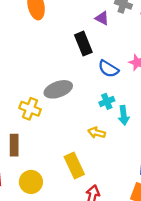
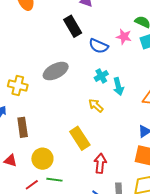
yellow cross: (30, 109) -> (18, 86), moved
yellow arrow: (97, 133) -> (96, 106), turned 35

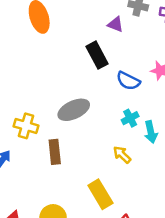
brown rectangle: (23, 127) -> (55, 152), moved

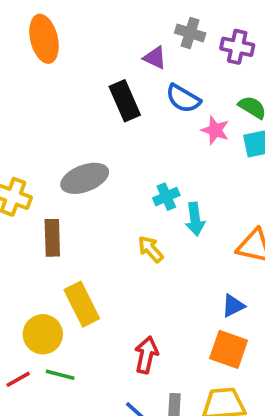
blue semicircle: (128, 81) -> (183, 98), moved
yellow rectangle: (100, 194) -> (82, 304), moved

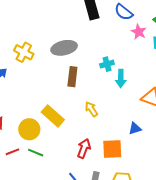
brown rectangle: (52, 238) -> (72, 77), moved
yellow arrow: (151, 249) -> (91, 109), moved
yellow rectangle: (82, 304) -> (53, 116), turned -30
orange square: (229, 349) -> (112, 149), moved, turned -30

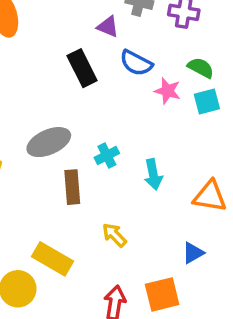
cyan cross: (107, 64) -> (107, 155), moved

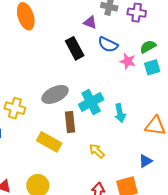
green semicircle: (201, 68) -> (148, 47), turned -56
cyan cross: (107, 155) -> (91, 102), size x1.6
yellow rectangle: (52, 259) -> (49, 142), moved

